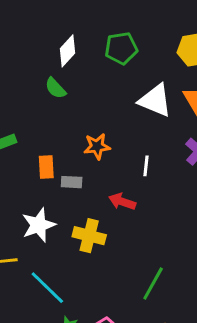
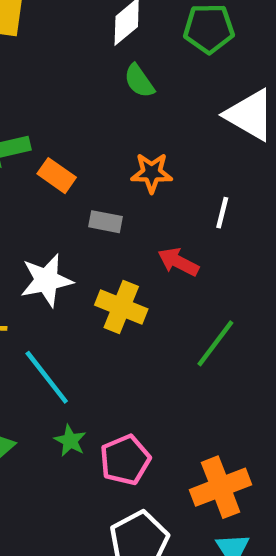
green semicircle: (55, 88) -> (139, 81), moved
orange rectangle: (46, 167) -> (57, 176), moved, turned -60
green line: (153, 284) -> (215, 343), moved

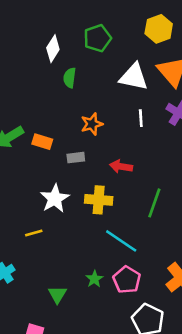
green semicircle: (139, 81) -> (70, 78), turned 60
white line: (222, 213) -> (141, 118), moved
cyan line: (47, 377) -> (121, 241), moved
green star: (70, 441) -> (94, 279), turned 30

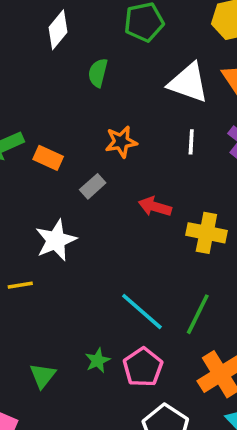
white diamond: (53, 49) -> (58, 30), moved
gray rectangle: (76, 158) -> (93, 186), turned -42
yellow cross: (99, 200) -> (206, 233), moved
green line: (154, 203) -> (198, 314), moved

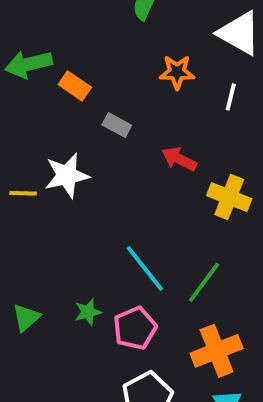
orange star: (121, 142) -> (177, 72), moved
gray rectangle: (93, 186) -> (117, 125), turned 60
yellow line: (20, 285) -> (23, 193), moved

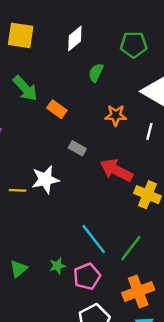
green arrow: (29, 64) -> (25, 88), moved, turned -120
orange rectangle: (75, 86) -> (57, 109), moved
red arrow: (179, 159) -> (116, 170), size x1.5

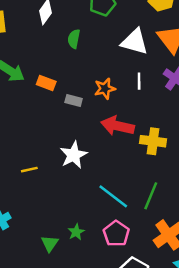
orange star: (116, 115) -> (105, 89), moved
gray rectangle: (77, 148) -> (74, 101), moved
white star: (45, 180) -> (74, 155), moved
green star: (57, 266) -> (76, 232), moved

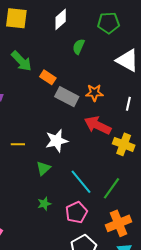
white line: (139, 81) -> (128, 104), moved
gray rectangle: (74, 101) -> (67, 97), size x1.6
green triangle: (50, 243) -> (43, 168), moved

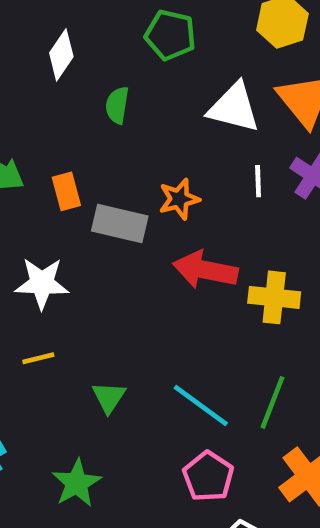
green pentagon: (108, 23) -> (170, 35), turned 30
orange rectangle: (48, 77) -> (66, 191), turned 56
white line: (128, 104) -> (258, 181), moved
white star: (57, 141) -> (42, 283), moved, turned 30
green star: (44, 204) -> (77, 483), moved, size x1.5

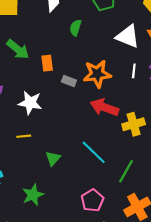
orange star: (179, 199) -> (97, 74), size x1.5
gray rectangle: (120, 224) -> (69, 81), size x0.6
yellow cross: (274, 297) -> (134, 124), turned -30
cyan line: (201, 405) -> (94, 152), moved

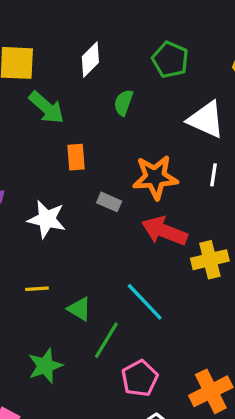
green arrow: (18, 49) -> (47, 108), moved
gray rectangle: (69, 81) -> (109, 202), moved
yellow line: (24, 136) -> (37, 289), moved
green triangle: (53, 158) -> (79, 309), turned -42
green line: (126, 171) -> (106, 340), moved

